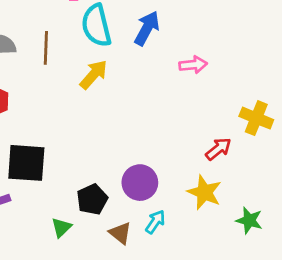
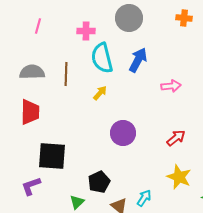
yellow arrow: (94, 75) -> (100, 93), size x0.7
red arrow: (218, 149) -> (176, 138), moved
purple circle: (140, 183) -> (123, 133), moved

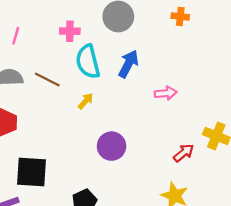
pink line: (38, 26) -> (16, 36), moved
brown line: (66, 74) -> (47, 80), turned -65
red arrow: (176, 138) -> (184, 153), moved

